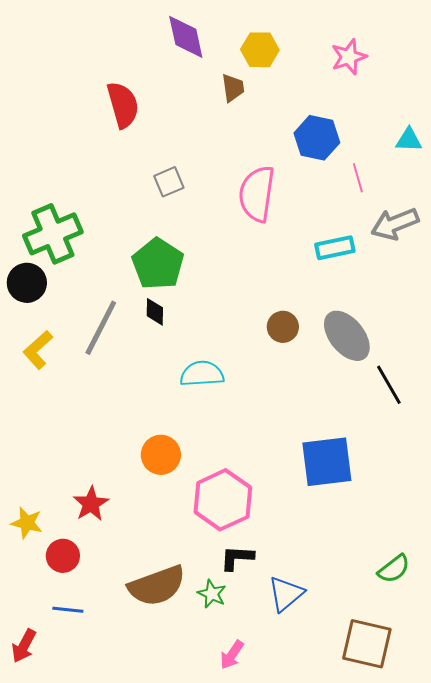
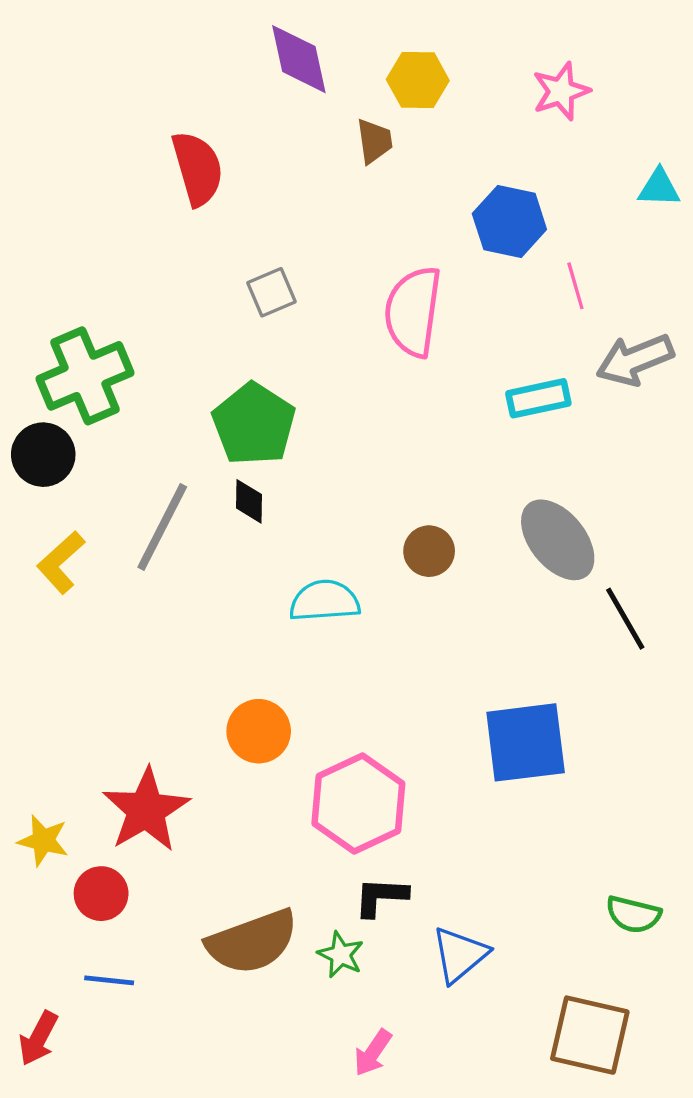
cyan triangle: (409, 140) -> (659, 188), moved
brown circle: (283, 327) -> (429, 551), moved
red star: (91, 504) -> (146, 810), size x1.5
green semicircle: (394, 569) -> (633, 914), turned 52

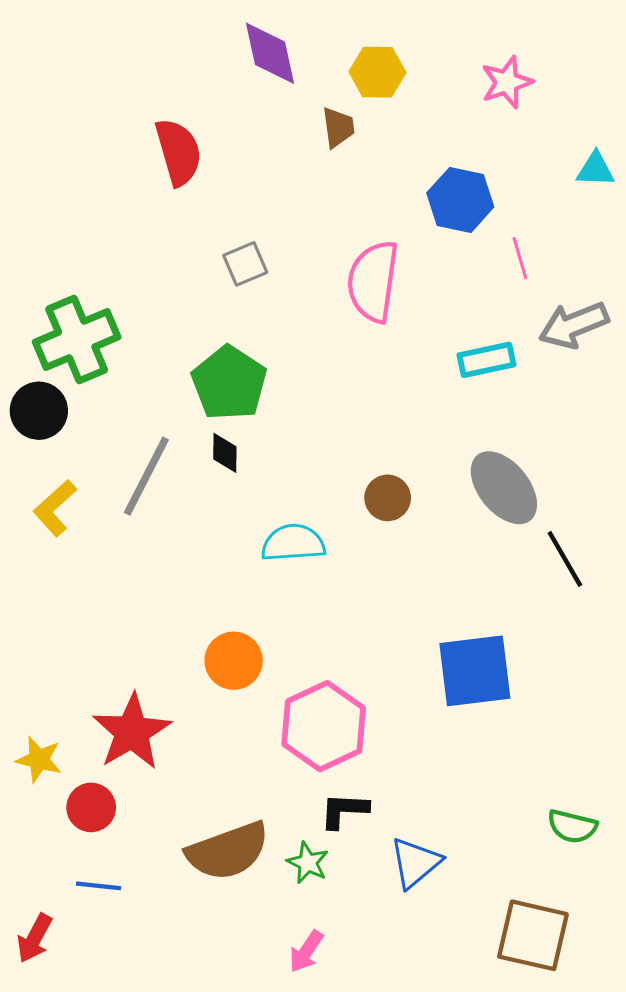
pink arrow: (373, 1053) -> (306, 951), moved

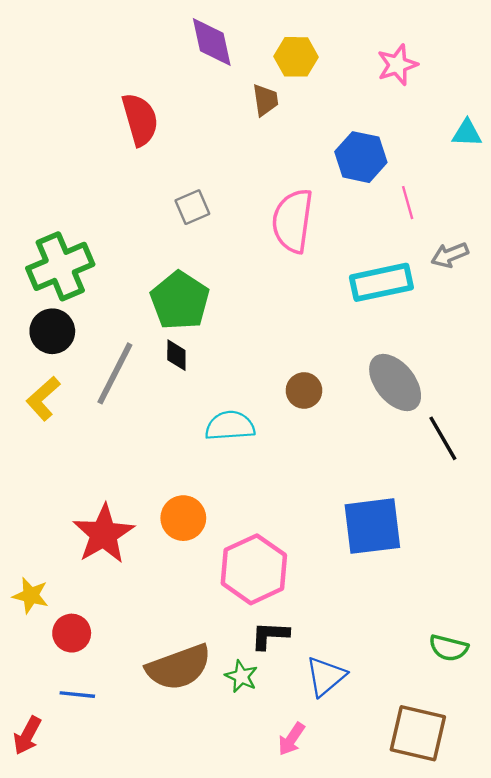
gray arrow: (574, 325) -> (450, 255), size x0.7
cyan rectangle: (486, 360) -> (381, 282), size x1.4
black circle: (39, 411) -> (52, 331), moved
red star: (132, 732) -> (104, 534), moved
pink arrow: (306, 951) -> (291, 739), moved

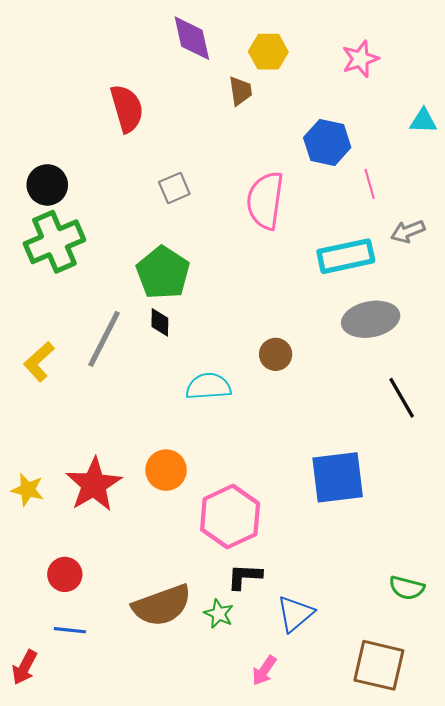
black circle: (52, 331) -> (47, 185), moved
gray ellipse: (395, 383) -> (371, 319), moved, turned -62
yellow star: (31, 595) -> (28, 490), moved

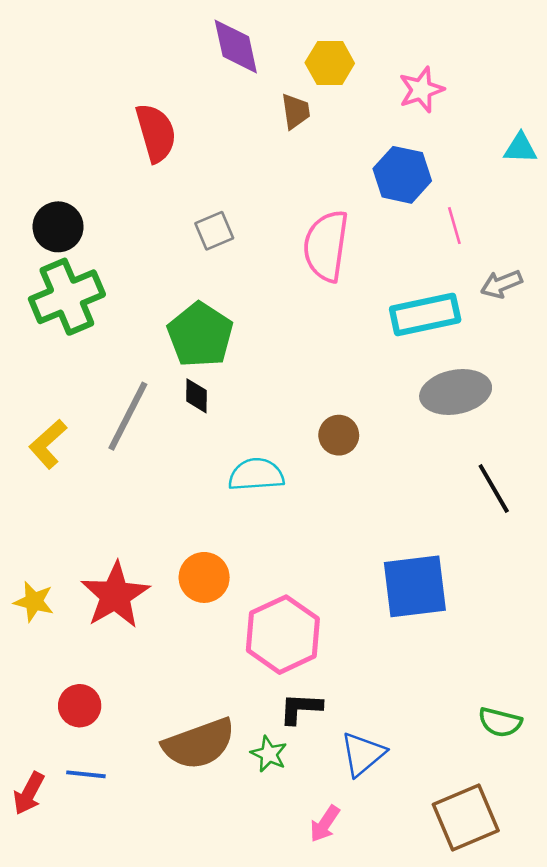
pink star: (360, 59) -> (421, 90), moved
brown square: (379, 665) -> (466, 817), turned -36
red arrow: (25, 667) -> (29, 793), moved

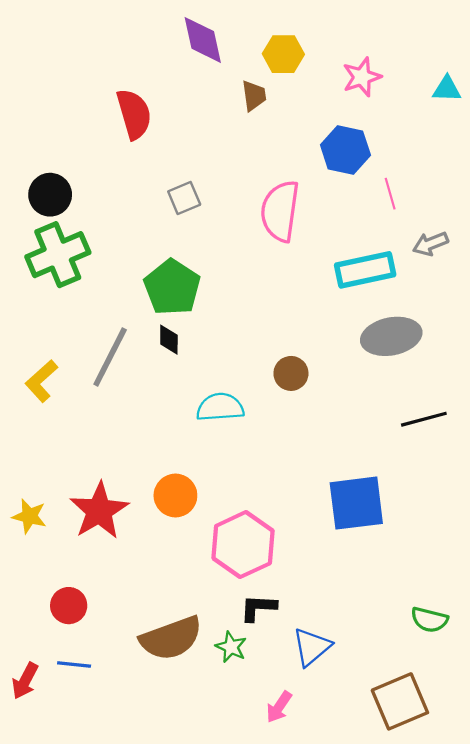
cyan triangle: (520, 148) -> (447, 89), moved
black line: (494, 489) -> (424, 419), turned -75

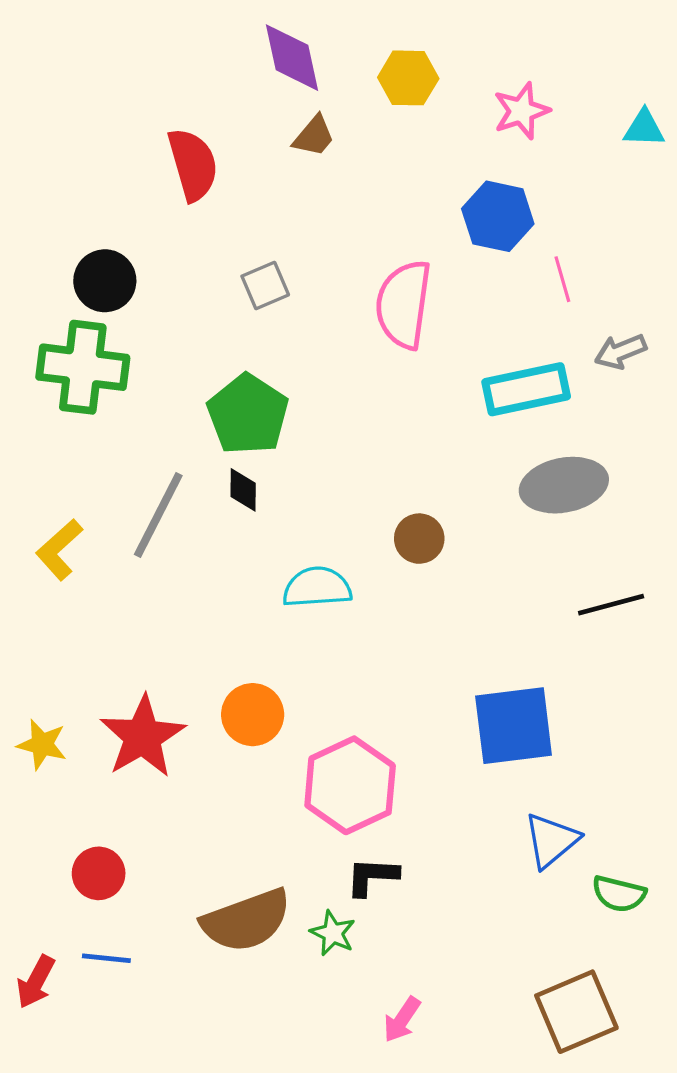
brown trapezoid: (254, 96) -> (314, 136), moved, turned 48
black circle: (50, 195) -> (105, 281), moved
green cross: (58, 255) -> (83, 367), turned 30
blue triangle: (312, 647) -> (551, 840), moved

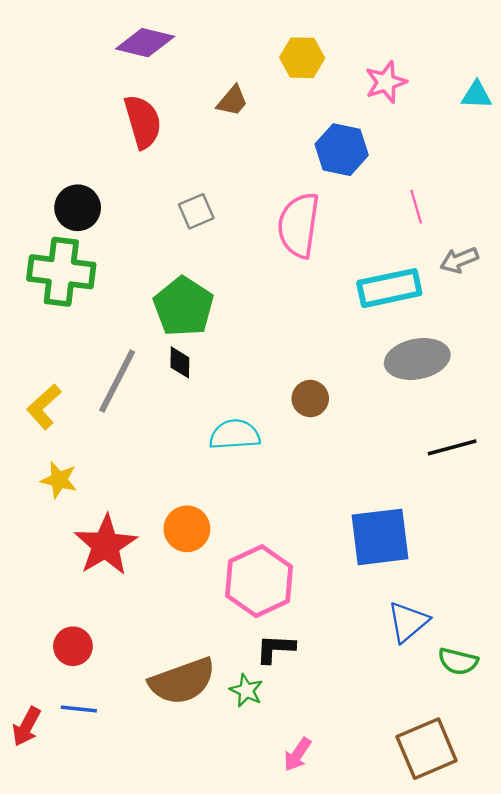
purple diamond: (292, 58) -> (145, 43), moved, turned -64
blue hexagon: (498, 216) -> (342, 150), moved
yellow star: (42, 744) -> (59, 480), moved

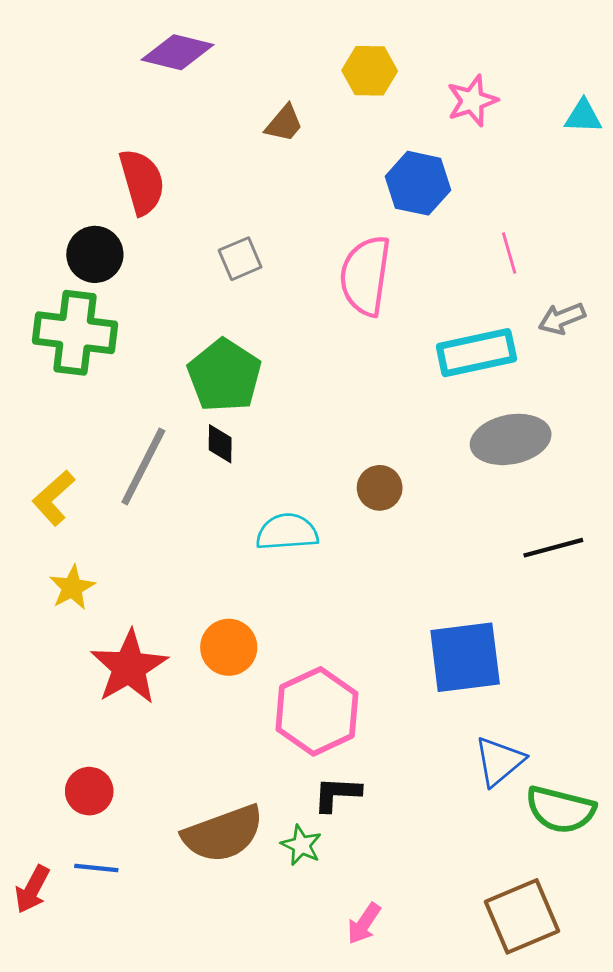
red semicircle: (143, 122) -> (142, 182), moved
yellow star: (59, 480) -> (72, 588), turned 30
green semicircle: (458, 661) -> (560, 810), size x1.4

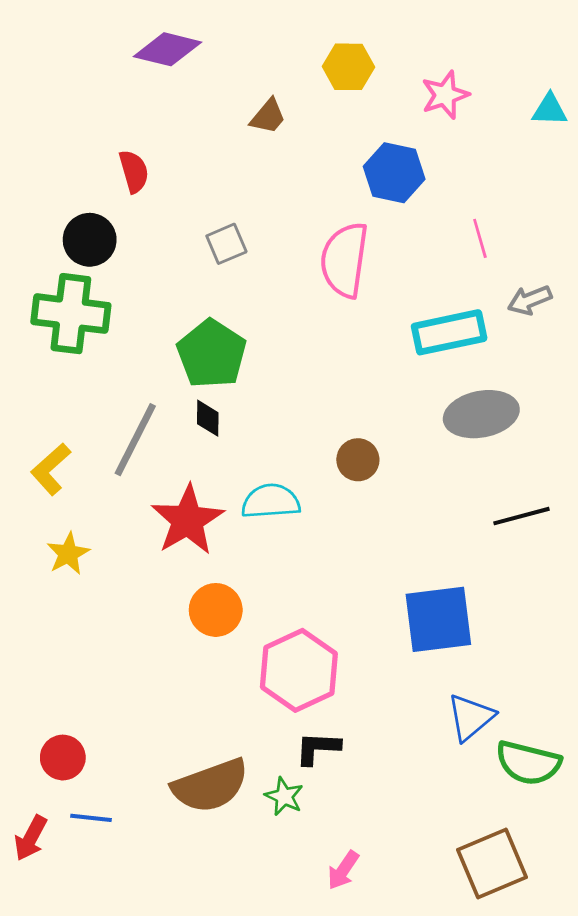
red semicircle: (142, 182) -> (134, 171), size x0.7
red star: (129, 667) -> (188, 520), moved
red circle: (89, 791) -> (63, 758), moved

